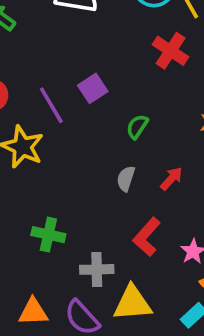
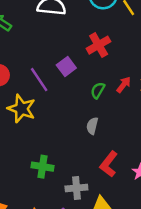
red cross: (171, 51) -> (99, 45), moved, turned 30
red arrow: (171, 179) -> (124, 85), moved

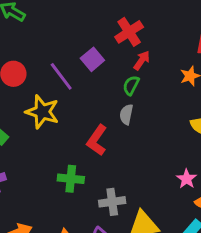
red arrow: (124, 85) -> (142, 60), moved
gray semicircle: (92, 126) -> (126, 114), moved
red L-shape: (109, 164) -> (97, 140), moved

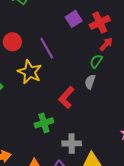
purple square: (92, 59) -> (74, 19), moved
green cross: (71, 179) -> (44, 123), turned -30

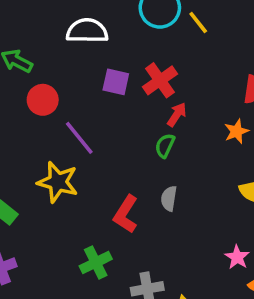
purple square: (74, 19) -> (116, 82), turned -35
red circle: (12, 42) -> (43, 100), moved
gray semicircle: (90, 82) -> (169, 198), moved

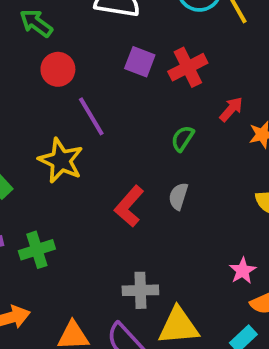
red arrow: (177, 115) -> (231, 109), moved
green cross: (96, 263) -> (37, 250), moved

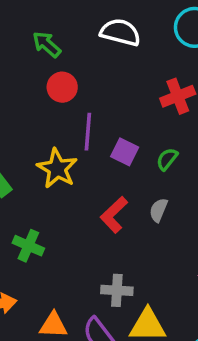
purple square: (140, 62) -> (125, 152), moved
purple line: (91, 116) -> (88, 132), turned 30
green cross: (37, 250) -> (28, 246), turned 36

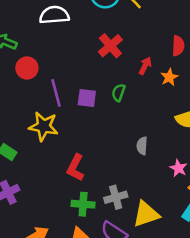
gray semicircle: (158, 210) -> (142, 146), moved
red L-shape: (114, 215) -> (75, 168), moved
green cross: (28, 246) -> (83, 204), moved

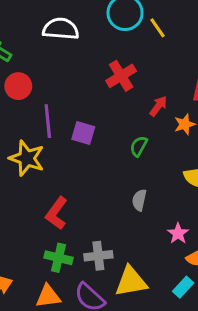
green semicircle: (118, 93) -> (139, 146), moved

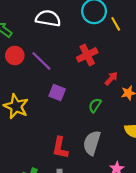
purple line: (48, 121) -> (41, 61), moved, turned -45
gray semicircle: (139, 200) -> (92, 143), size x1.6
red L-shape: (56, 213) -> (60, 148), moved, turned -30

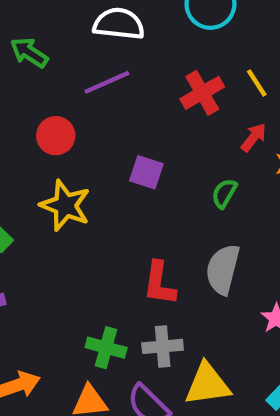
yellow line: (116, 24) -> (257, 83), moved
red circle: (15, 56) -> (56, 136), moved
purple line: (41, 61) -> (107, 82), moved, turned -65

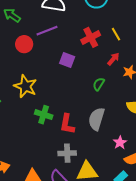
red circle: (56, 136) -> (24, 44), moved
purple square: (146, 172) -> (67, 60), moved
green cross: (106, 348) -> (44, 115), moved

